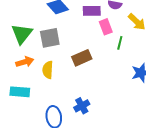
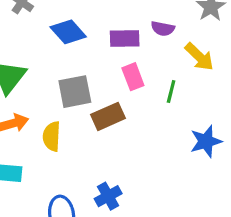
pink rectangle: (106, 27) -> (133, 77), moved
gray square: (50, 38) -> (75, 92), moved

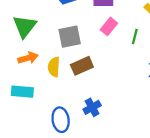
pink rectangle: (133, 77) -> (109, 26), turned 60
brown rectangle: (108, 116) -> (82, 66), moved

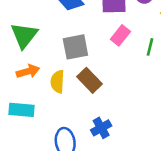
brown rectangle: (82, 66) -> (90, 80), turned 70

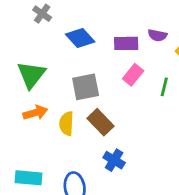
cyan rectangle: (22, 110) -> (29, 178), moved
blue cross: (101, 128) -> (114, 160), moved, turned -30

